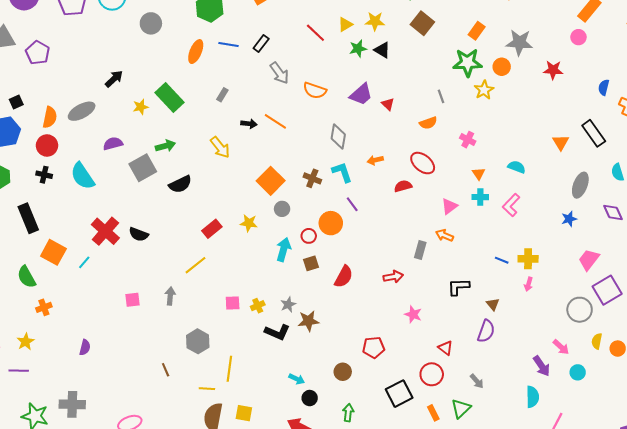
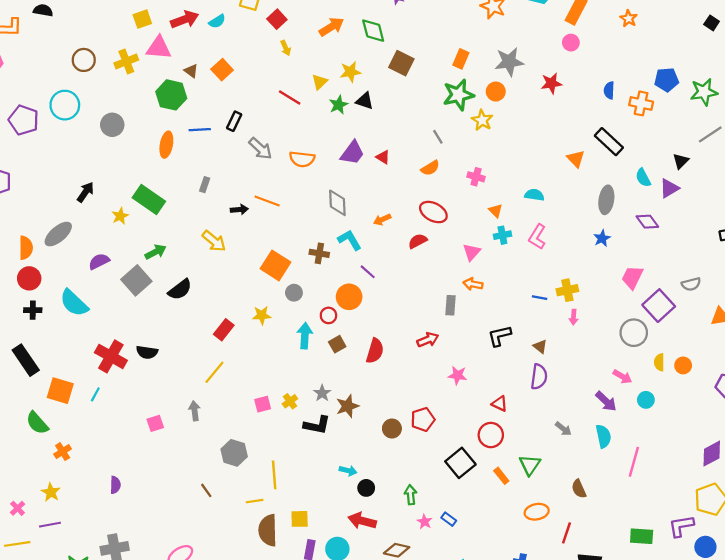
brown circle: (343, 372) -> (392, 428), moved
gray arrow: (477, 381) -> (563, 429), moved

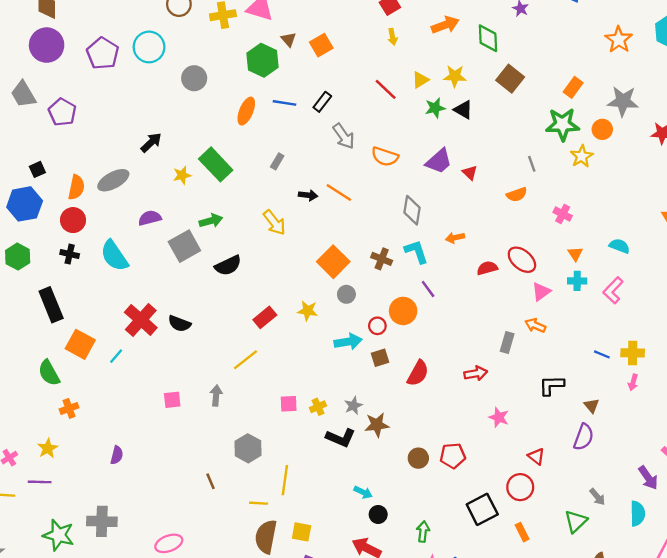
red ellipse: (433, 212) -> (522, 260), moved
cyan arrow: (305, 336) -> (348, 342), turned 65
green triangle: (530, 465) -> (576, 521), moved

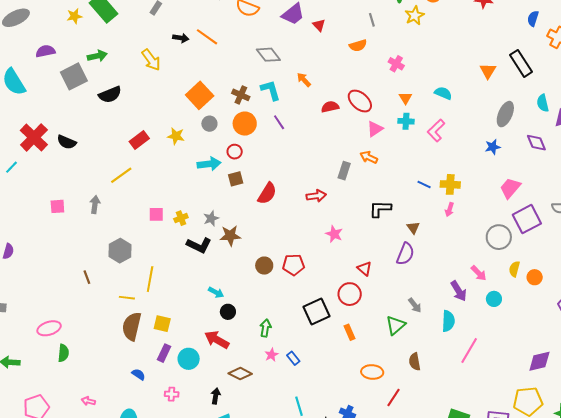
gray diamond: (412, 210) -> (268, 55), turned -50
orange arrow: (455, 238) -> (304, 80), turned 56
orange circle: (403, 311) -> (245, 124), moved

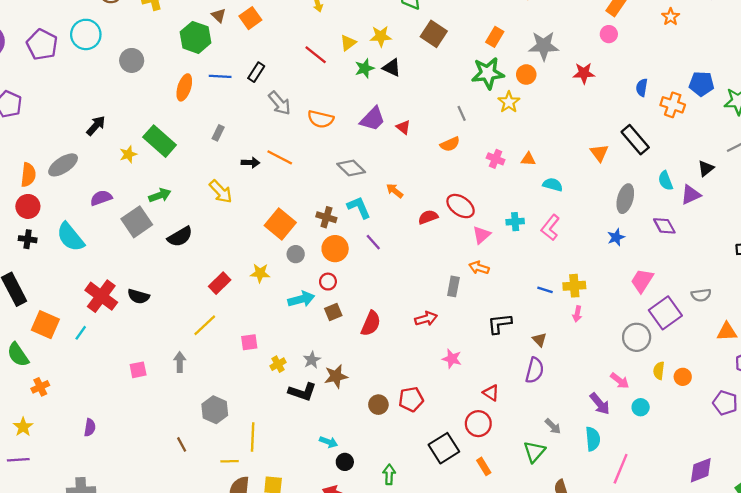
orange triangle: (405, 98) -> (528, 159), moved, turned -48
pink square: (156, 214) -> (249, 342), moved

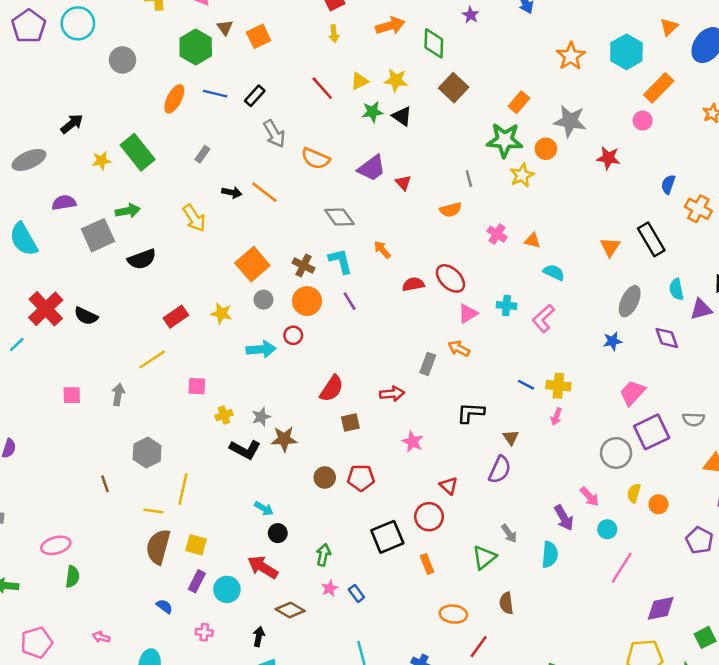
brown square: (333, 312) -> (350, 423), moved
pink line: (621, 469) -> (622, 568), moved

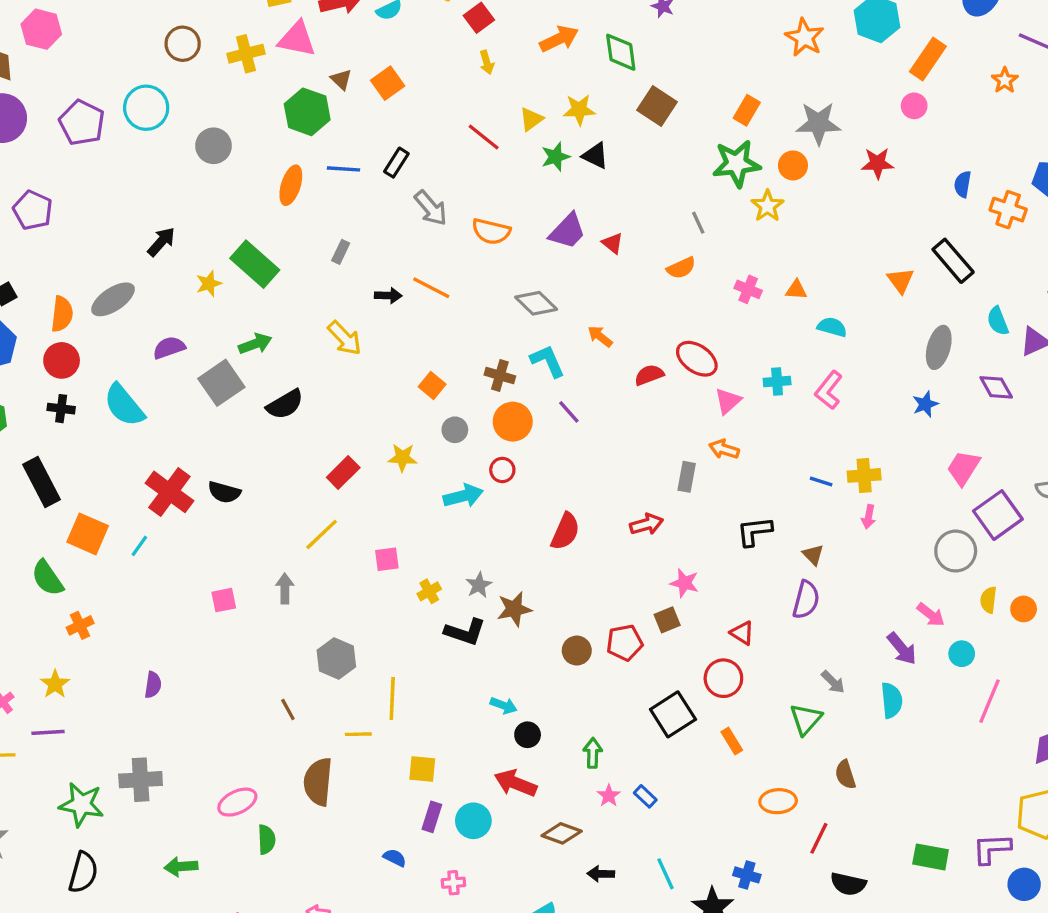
orange square: (252, 264) -> (432, 386), size x0.6
brown square: (350, 423) -> (667, 620), moved
brown semicircle: (158, 547) -> (318, 782), moved
black arrow: (259, 637) -> (601, 874), moved, turned -90

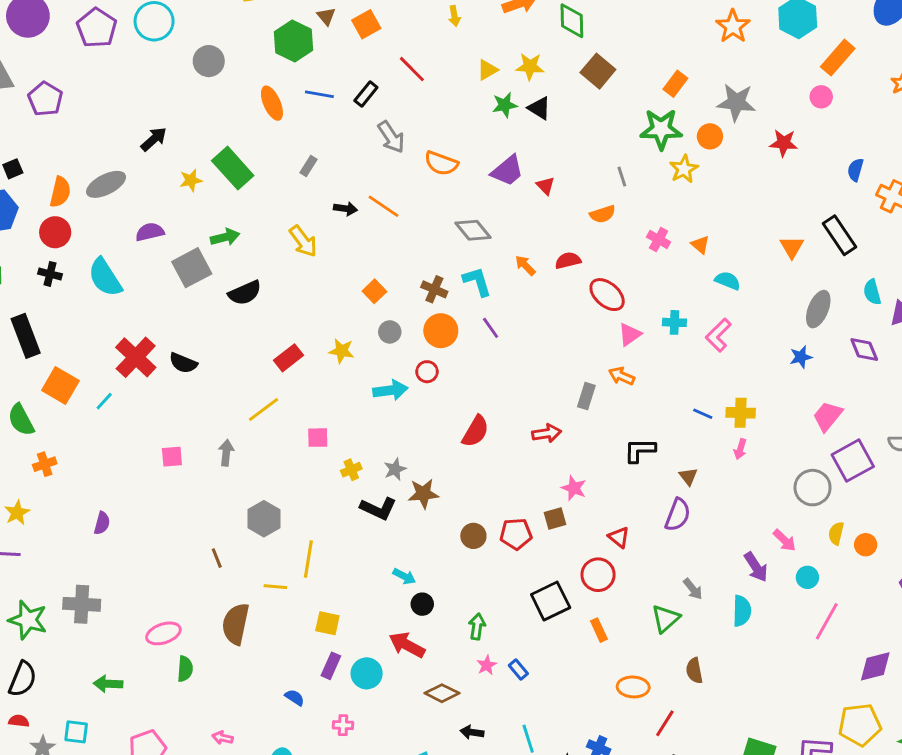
red line: (484, 137) -> (412, 69), moved
orange ellipse: (291, 185) -> (272, 103), turned -48
orange triangle: (796, 290) -> (700, 245), turned 30
red semicircle: (649, 375) -> (568, 261), moved

